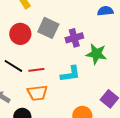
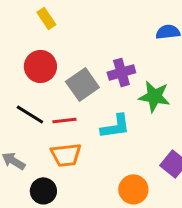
gray square: (48, 28) -> (82, 84), moved, turned 30

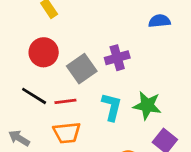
green star: (154, 96) -> (147, 105), moved
cyan L-shape: (115, 126) -> (112, 107), turned -68

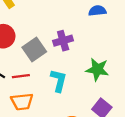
green star: (147, 105) -> (97, 69), moved

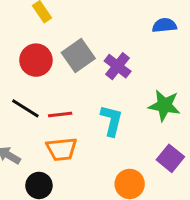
purple cross: (63, 41) -> (118, 66), turned -36
gray square: (34, 49) -> (78, 56), moved

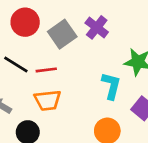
gray square: (78, 56) -> (62, 34), moved
cyan L-shape: (111, 121) -> (111, 86), moved

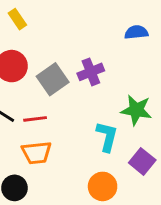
purple cross: (97, 27) -> (91, 72), turned 30

